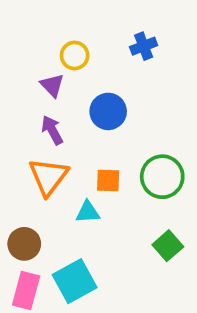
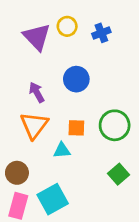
yellow circle: (75, 55) -> (67, 26), moved
purple triangle: (52, 85) -> (37, 37), moved, size x1.6

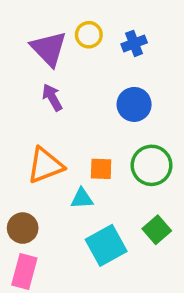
blue circle: (76, 79) -> (134, 104), moved
purple arrow: (37, 92) -> (52, 97), moved
orange triangle: (34, 125) -> (45, 165), turned 32
cyan square: (53, 199) -> (106, 245), moved

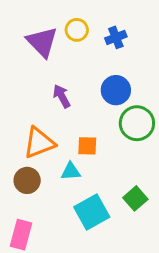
purple arrow: (52, 97) -> (62, 96), moved
green circle: (152, 165) -> (137, 123), moved
brown circle: (23, 228) -> (27, 180), moved

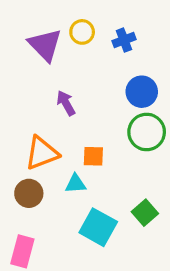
blue circle: (116, 90) -> (142, 92), moved
cyan square: (92, 212) -> (98, 227), turned -32

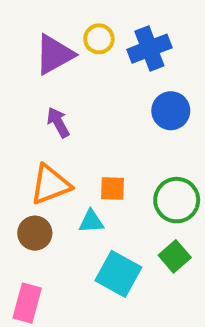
blue cross: (124, 40) -> (149, 49), size x1.5
purple triangle: (45, 45) -> (54, 54), turned 45
purple arrow: (66, 103) -> (58, 122), moved
green circle: (147, 132) -> (177, 200), moved

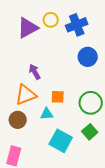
purple arrow: (58, 122) -> (35, 72), moved

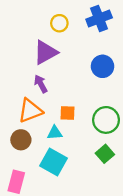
blue cross: (77, 25) -> (99, 19), moved
purple triangle: (28, 28) -> (45, 52), moved
cyan square: (61, 141) -> (54, 162), moved

